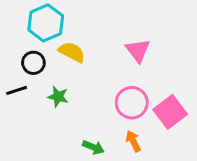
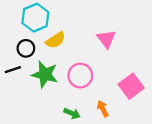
yellow semicircle: (72, 52) -> (55, 40), turned 120
green star: (58, 97) -> (45, 74), size x1.6
pink circle: (132, 103) -> (80, 76), moved

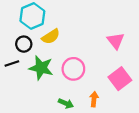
pink triangle: (106, 39) -> (116, 41), moved
orange arrow: (103, 109) -> (94, 99), turned 32

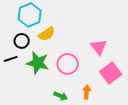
pink triangle: (116, 41) -> (99, 47), moved

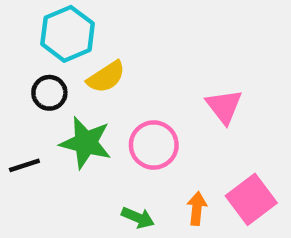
black line: (11, 59) -> (24, 165), moved
pink square: (111, 73) -> (251, 199), moved

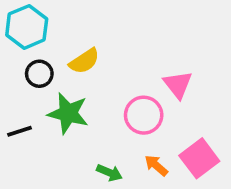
cyan hexagon: (68, 34) -> (27, 27), moved
pink circle: (154, 145) -> (144, 115), moved
orange arrow: (197, 209) -> (156, 165), turned -55

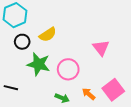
pink circle: (144, 115) -> (68, 69), moved
black line: (20, 131) -> (11, 88), moved, turned 32

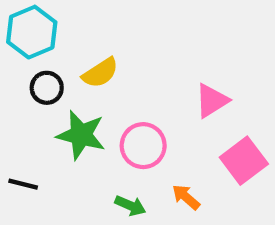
pink triangle: (101, 48) -> (212, 101), turned 36
pink square: (113, 90) -> (244, 161), moved

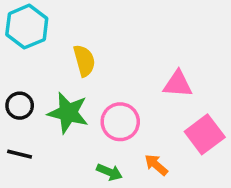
yellow semicircle: (100, 73) -> (84, 61), turned -72
black circle: (47, 88) -> (20, 106), moved
pink triangle: (212, 101) -> (178, 84), turned 36

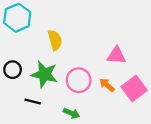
black line: (20, 154) -> (33, 101), moved
orange arrow: (156, 165) -> (107, 85), moved

